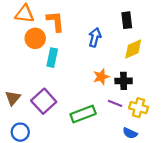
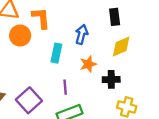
cyan rectangle: (52, 58) -> (56, 53), moved
orange star: (101, 77) -> (88, 64), moved
purple line: (115, 103) -> (65, 87), moved, turned 64

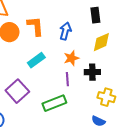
orange L-shape: (41, 18) -> (35, 26), moved
cyan rectangle: (56, 53) -> (36, 60), moved, turned 42
purple line: (65, 87) -> (67, 79), moved

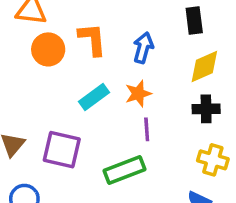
orange star: (71, 58) -> (138, 94), moved
black cross: (92, 72) -> (206, 109), moved
purple square: (17, 91) -> (62, 150), turned -35

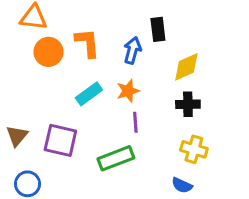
black rectangle: (194, 21) -> (158, 29), moved

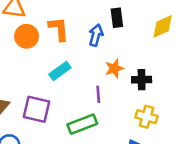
yellow diamond: (186, 67) -> (163, 26), moved
orange star: (128, 91) -> (114, 68), moved

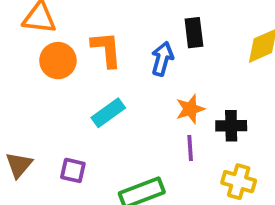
purple line: (98, 94) -> (190, 148), moved
purple square: (36, 109) -> (73, 170), size x0.6

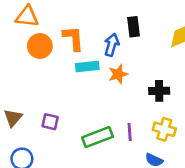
orange star: (190, 109) -> (118, 74), moved
cyan rectangle: (108, 113) -> (87, 67), moved, turned 30
purple line: (190, 148) -> (130, 132), moved

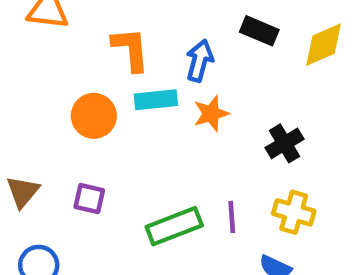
black rectangle: (133, 27) -> (259, 31), moved, turned -60
orange circle: (40, 46) -> (94, 116), moved
black cross: (159, 91) -> (285, 143), turned -30

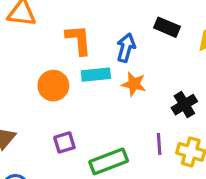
orange star: (211, 114) -> (134, 84), turned 30
purple square: (89, 199) -> (64, 142), moved, turned -30
purple line: (232, 217) -> (159, 144), moved

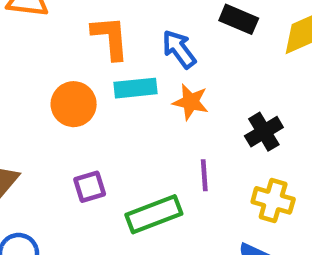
blue arrow: (126, 48) -> (179, 49), turned -52
purple line: (159, 144) -> (204, 175), moved

